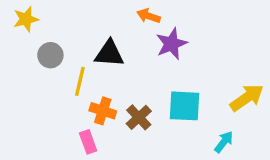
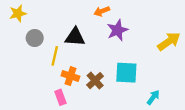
orange arrow: (149, 16) -> (102, 11), turned -40
yellow arrow: (247, 98) -> (169, 41), moved

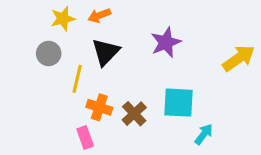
orange arrow: (102, 11) -> (99, 15), moved
yellow star: (18, 13) -> (63, 19), moved
black triangle: (75, 37) -> (106, 52), turned -50
cyan arrow: (153, 97) -> (204, 134), moved

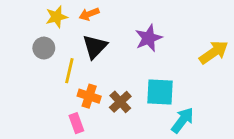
cyan arrow: (204, 134) -> (183, 120), size x1.4

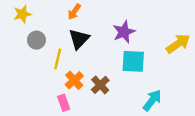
orange arrow: (89, 14) -> (74, 12), turned -35
yellow star: (57, 17) -> (22, 14), moved
cyan square: (160, 92) -> (133, 61), moved
orange cross: (89, 96) -> (74, 80), turned 30

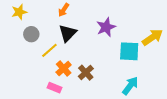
yellow line: (58, 59) -> (49, 50), turned 36
cyan square: (133, 61) -> (129, 51), moved
pink rectangle: (64, 103) -> (55, 88), turned -48

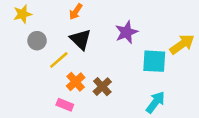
black triangle: (68, 33) -> (81, 39), turned -30

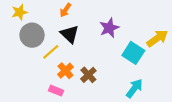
gray circle: (37, 41) -> (32, 35), size x1.5
cyan square: (154, 61) -> (133, 53), turned 30

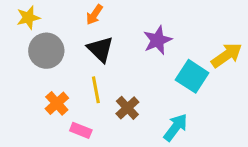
yellow line: (51, 52) -> (96, 90), moved, turned -60
orange cross: (65, 71) -> (57, 103), moved
cyan arrow: (134, 88) -> (176, 127), moved

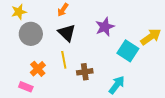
brown cross: (127, 108) -> (85, 72), turned 35
pink rectangle: (81, 130) -> (26, 87), moved

